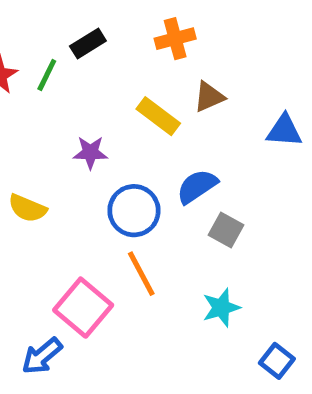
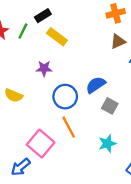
orange cross: (175, 39) -> (116, 13), moved
brown triangle: (209, 97) -> (118, 41), moved
yellow rectangle: (158, 116) -> (57, 37), moved

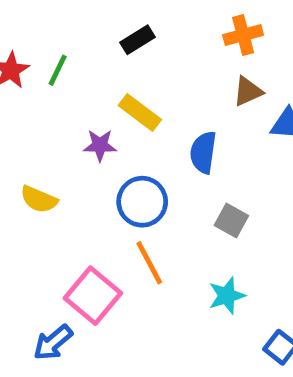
black rectangle: (43, 16) -> (137, 40), moved
yellow rectangle: (57, 37) -> (140, 112), moved
blue semicircle: (96, 85) -> (203, 152), moved, turned -48

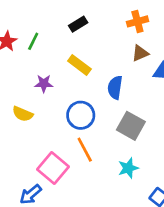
purple star: (100, 145) -> (44, 84), moved
gray square: (231, 220) -> (131, 126), size x1.5

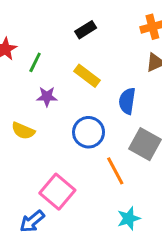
green line: (33, 41) -> (35, 62), moved
orange line: (85, 150) -> (115, 171), moved
cyan star: (128, 168) -> (129, 218), moved

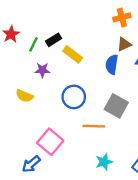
black rectangle: (86, 30) -> (54, 40), moved
blue semicircle: (127, 101) -> (112, 64), moved
orange line: (115, 171) -> (94, 126), turned -60

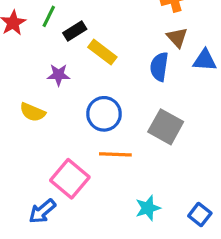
green line: (33, 44) -> (49, 16), moved
brown triangle: (124, 44) -> (177, 37), turned -48
orange line: (94, 126) -> (115, 154), moved

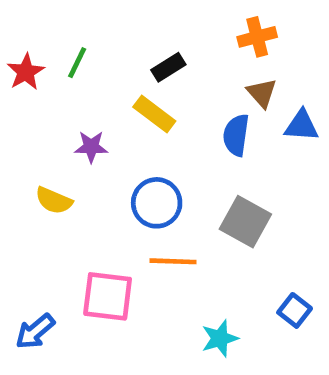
black rectangle: (75, 31) -> (168, 67), moved
pink square: (70, 179) -> (108, 296), turned -33
blue arrow: (42, 211) -> (35, 331), moved
blue square: (200, 215) -> (295, 310), moved

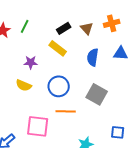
orange cross: (257, 37) -> (112, 23), moved
brown triangle: (262, 93) -> (87, 28), moved
yellow semicircle: (54, 201) -> (24, 85), moved
blue square: (295, 310) -> (118, 132), turned -32

